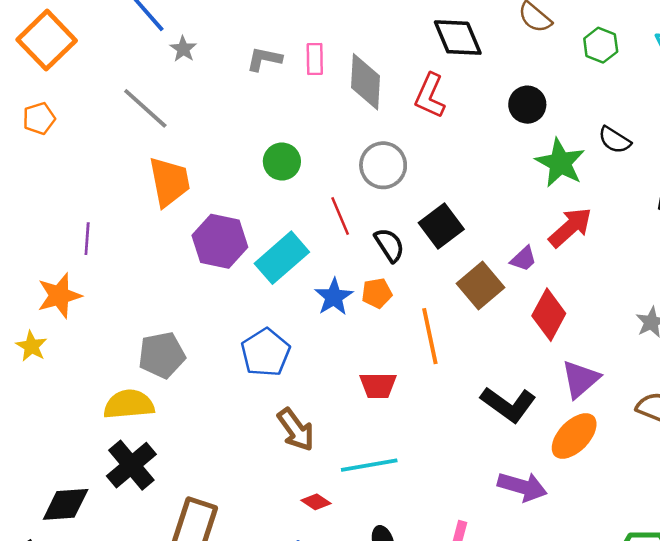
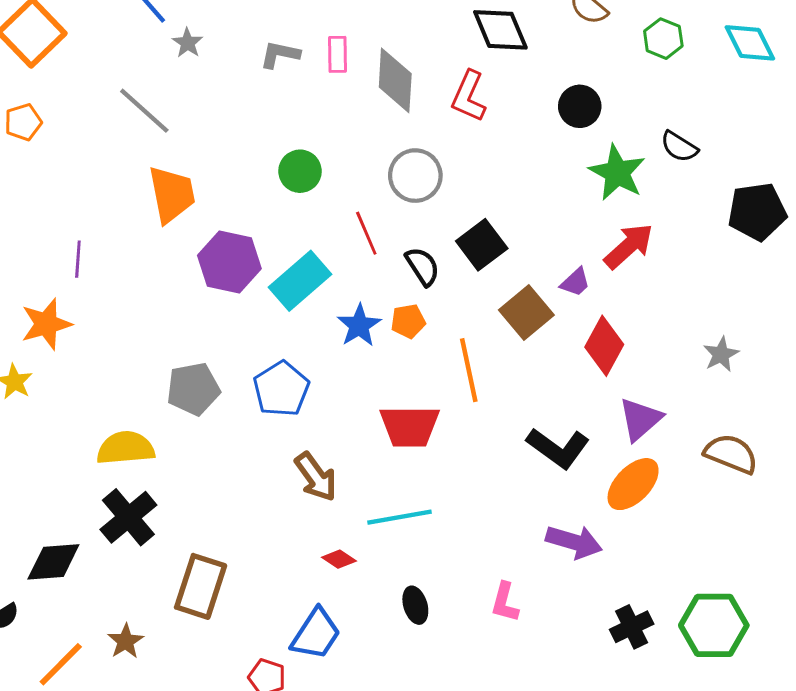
gray pentagon: (162, 355) -> (193, 389), moved
red trapezoid: (378, 385) -> (410, 426), size x1.4

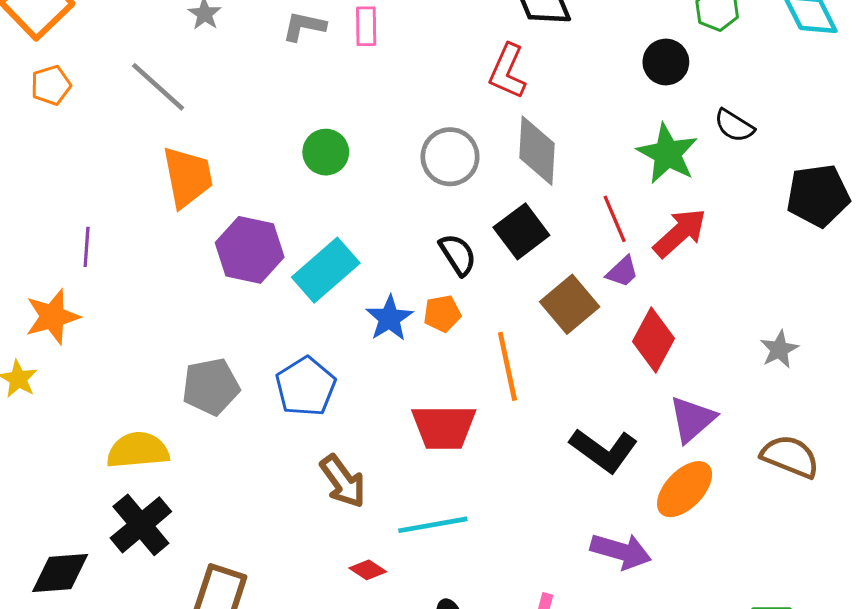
gray diamond: (395, 80) -> (537, 151), moved
black circle: (580, 106) -> (666, 62), moved
orange pentagon: (23, 122) -> (51, 85), moved
red line: (366, 233) -> (615, 219), moved

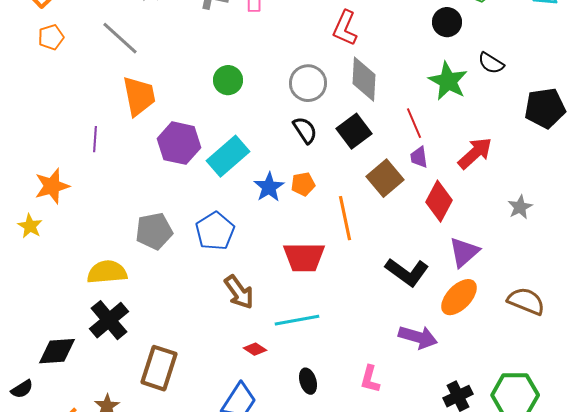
red arrow: (680, 233) -> (475, 153), moved
purple line: (87, 247) -> (95, 139), moved
black semicircle: (458, 255) -> (305, 130), moved
purple trapezoid: (622, 272) -> (419, 157), turned 125
brown semicircle: (790, 456) -> (526, 301), moved

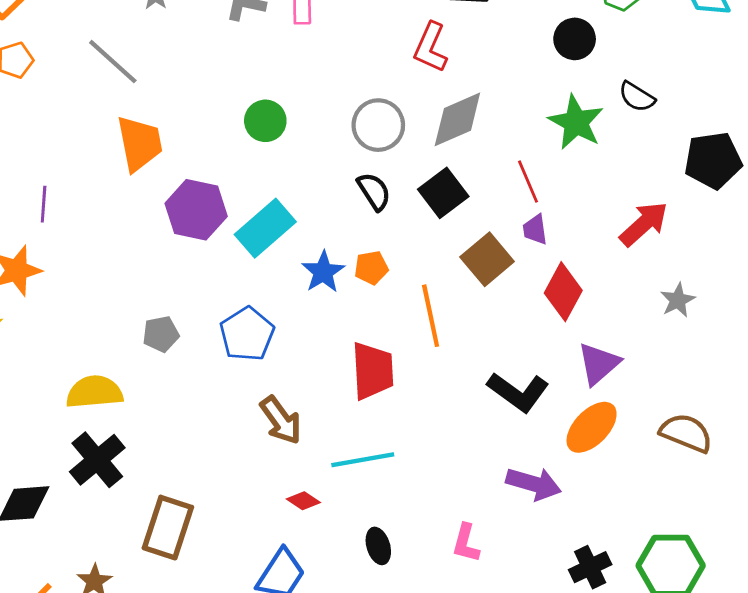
gray diamond: (364, 79) -> (457, 119), turned 63
purple line: (95, 139) -> (44, 204), moved
red arrow: (475, 153) -> (644, 224), moved
gray pentagon: (154, 231) -> (161, 334), size x0.7
red trapezoid: (304, 257) -> (373, 371), turned -93

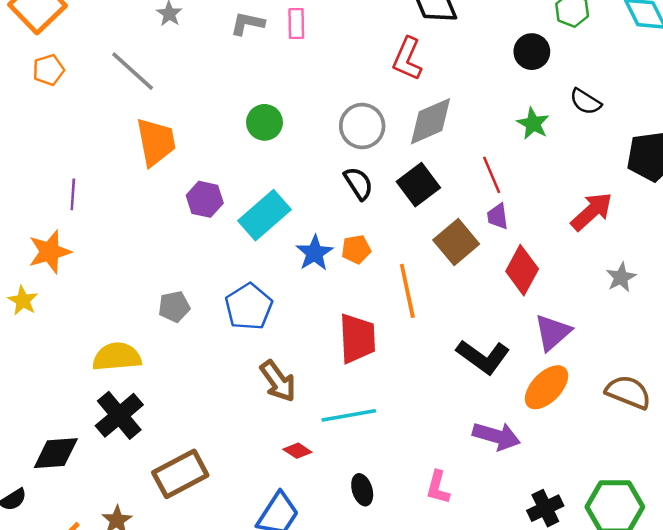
green star: (576, 122) -> (533, 124), size x0.7
purple hexagon: (196, 210) -> (205, 199), size x0.7
brown rectangle: (168, 528) -> (180, 474), turned 44

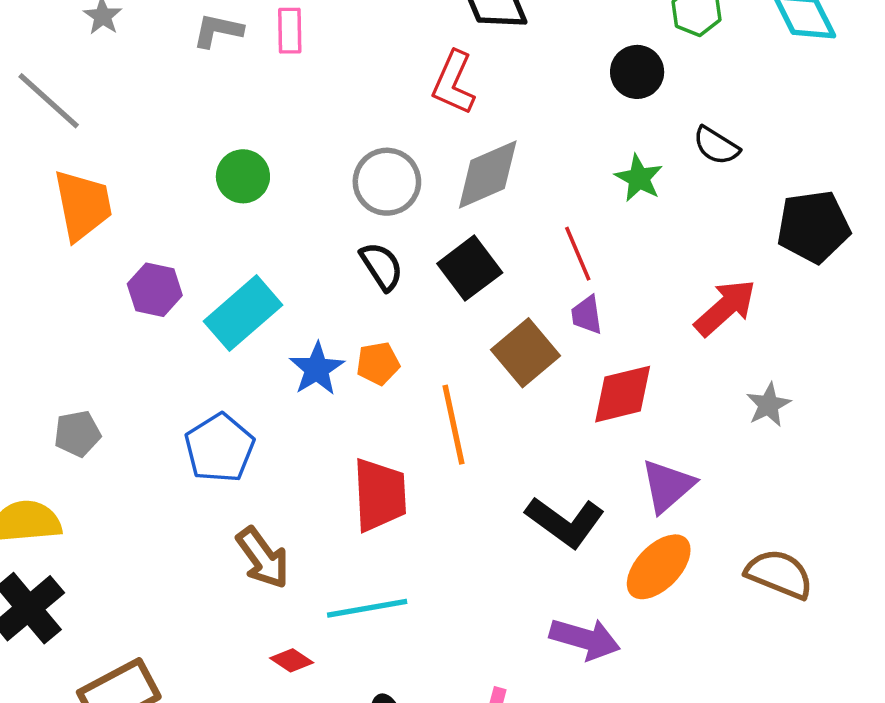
red diamond: (522, 270) -> (623, 394), turned 48
gray pentagon: (174, 307) -> (77, 434), moved

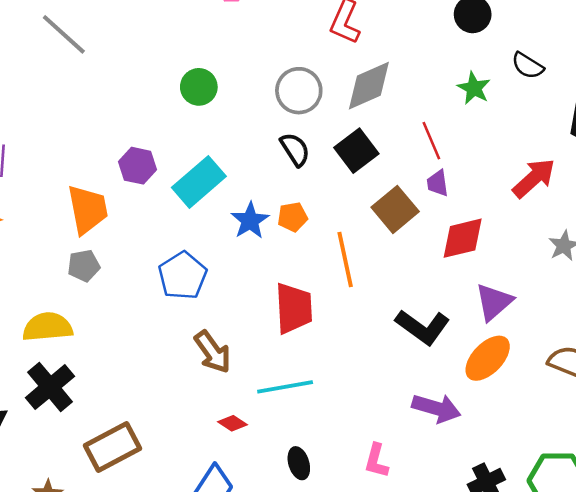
orange trapezoid: (83, 205) -> (88, 209), moved

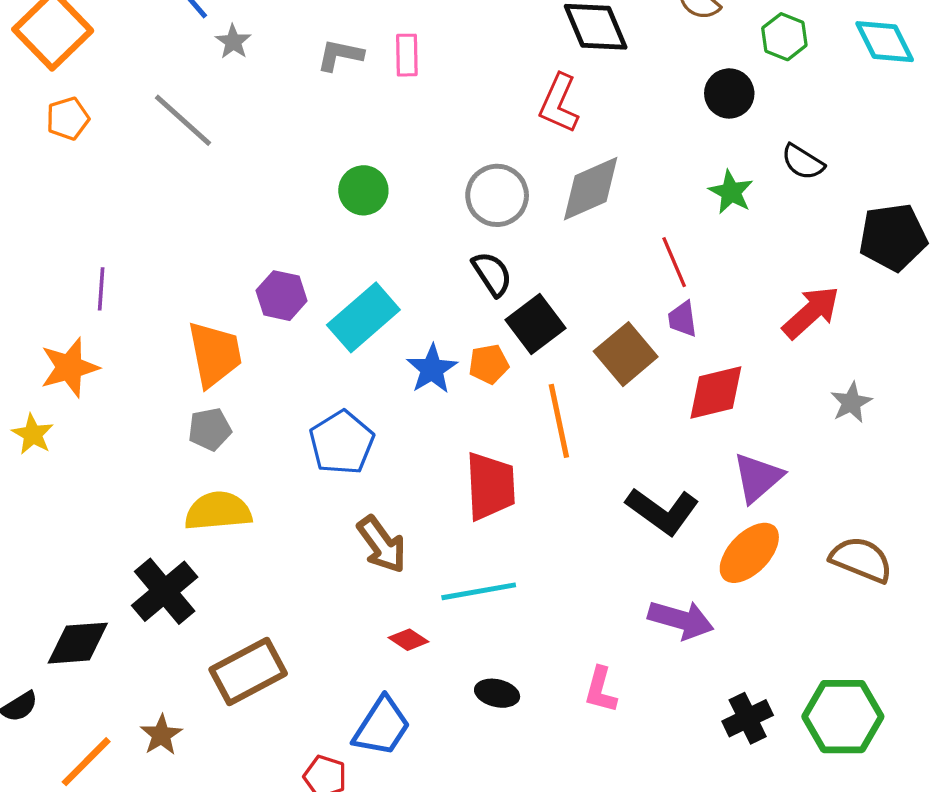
black square: (356, 151) -> (535, 324), moved
yellow semicircle: (48, 327) -> (218, 511), moved
black ellipse: (299, 463) -> (497, 693), turned -60

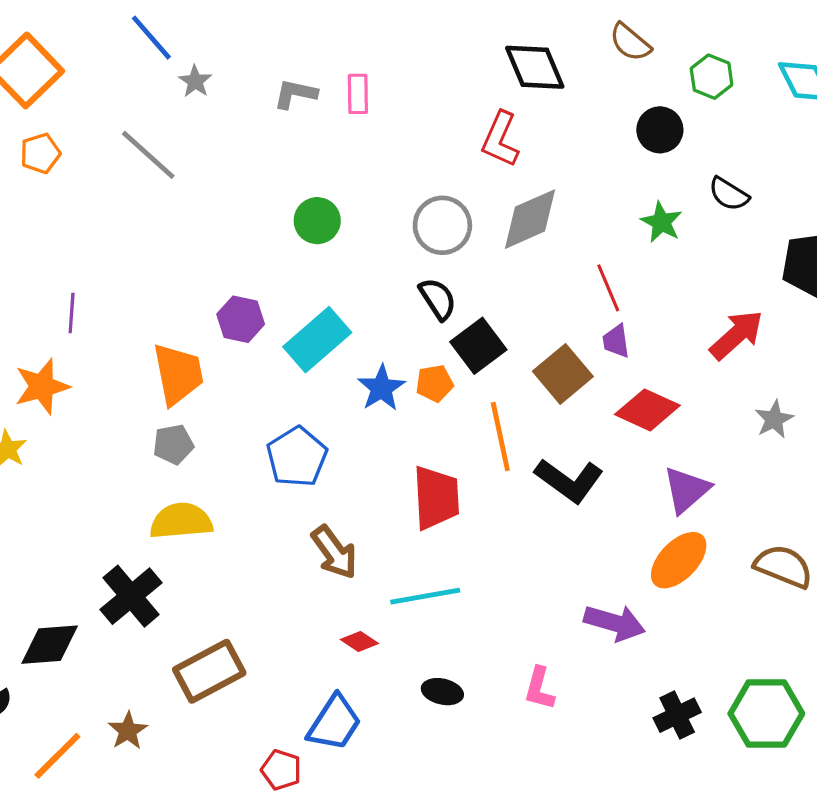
red diamond: (716, 392) -> (647, 410), turned 38
black L-shape: (662, 511) -> (569, 480), moved

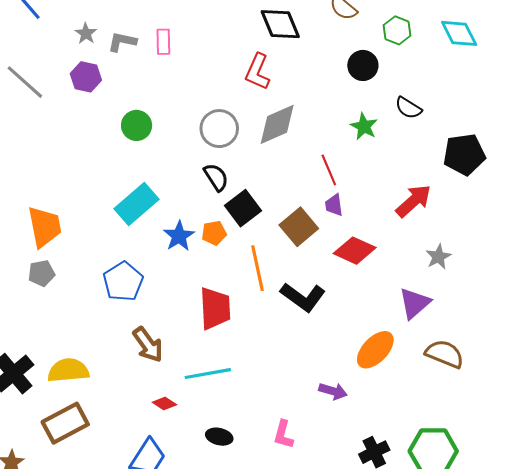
gray star: (195, 81) -> (86, 33), moved
purple hexagon: (241, 319) -> (86, 77), moved
purple triangle: (686, 490) -> (415, 303), moved
yellow semicircle: (181, 521) -> (68, 370), moved
purple arrow: (615, 623) -> (333, 391), size x0.7

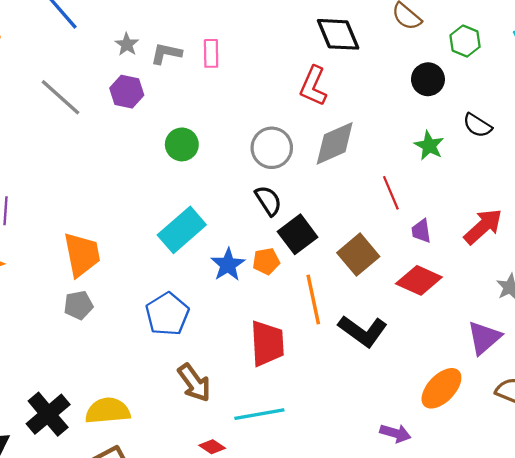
purple trapezoid: (334, 205) -> (421, 231), moved

